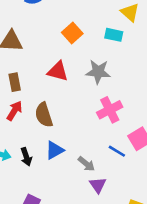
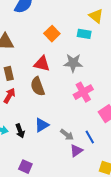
brown semicircle: (44, 115) -> (38, 86), moved
blue line: (117, 151) -> (90, 137), moved, turned 32
purple triangle: (98, 185) -> (76, 151), turned 32

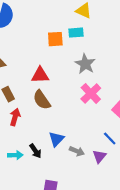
orange square: (52, 34) -> (55, 39), moved, turned -35
gray star: (73, 63) -> (85, 64), moved, turned -30
gray arrow: (67, 135) -> (77, 151), moved

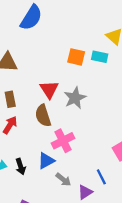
gray star: (85, 64) -> (75, 98), moved
red triangle: (40, 75) -> (49, 89), turned 42
pink cross: (91, 93) -> (63, 141), moved

